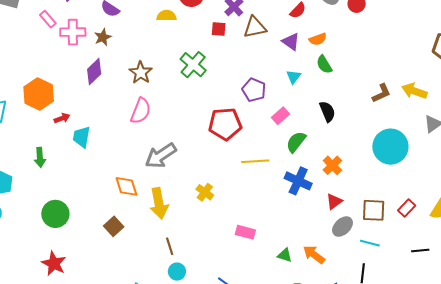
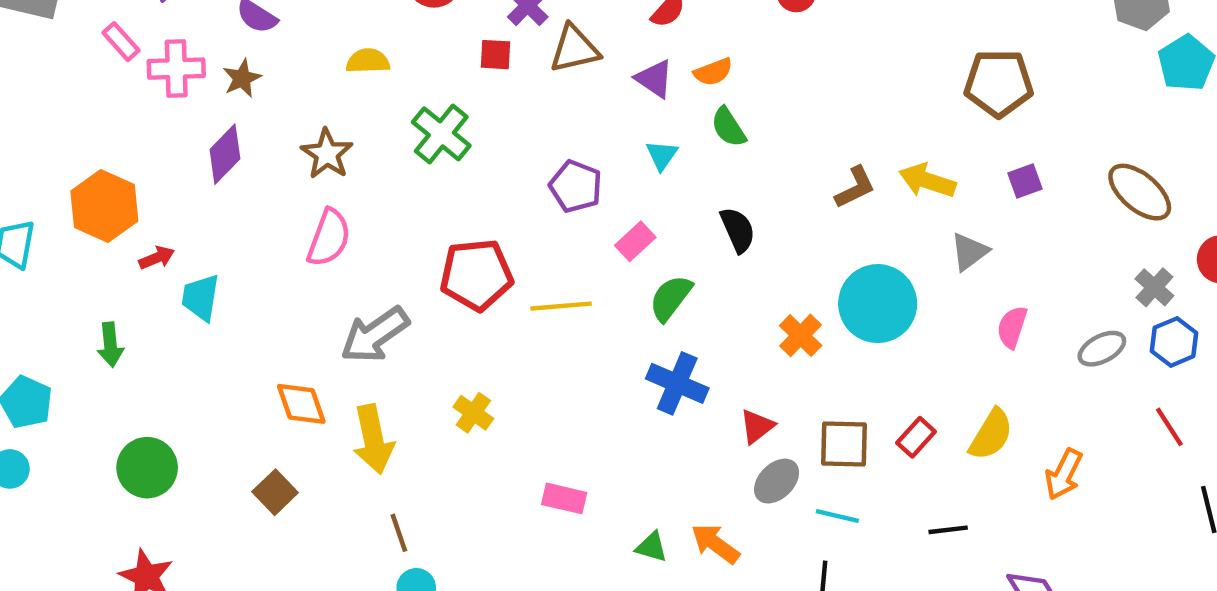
yellow semicircle: (166, 16) -> (368, 61), moved
red pentagon: (225, 124) -> (476, 275), moved
yellow line: (255, 161) -> (561, 306), moved
orange cross: (332, 165) -> (801, 335), moved

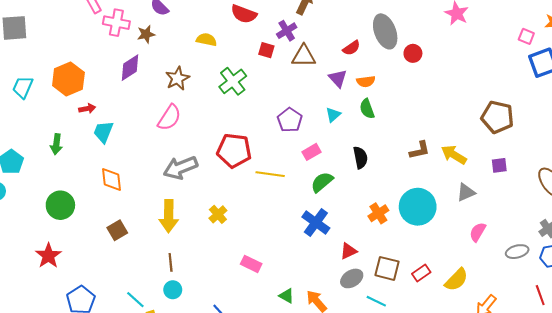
orange diamond: (301, 404) -> (111, 180), moved

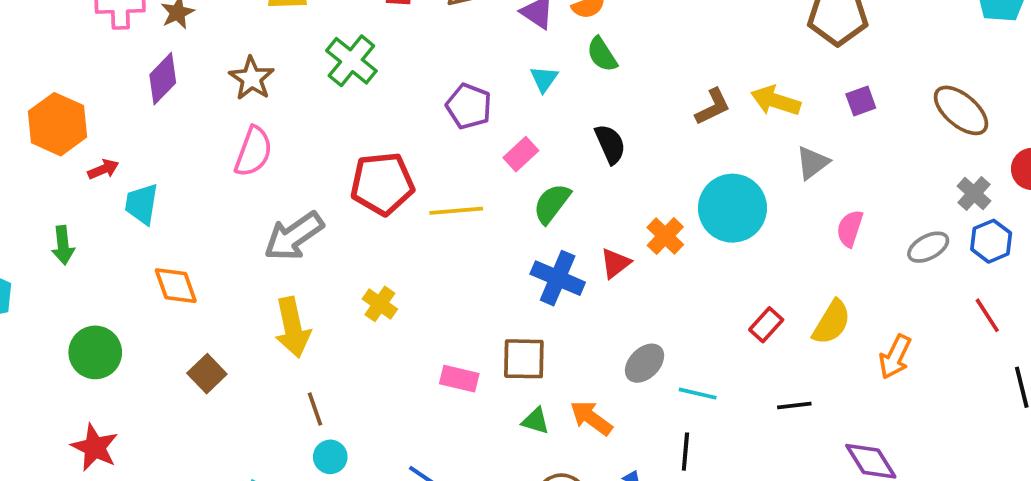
red triangle: (348, 251) -> (615, 263), moved
brown square: (387, 268) -> (524, 359), moved

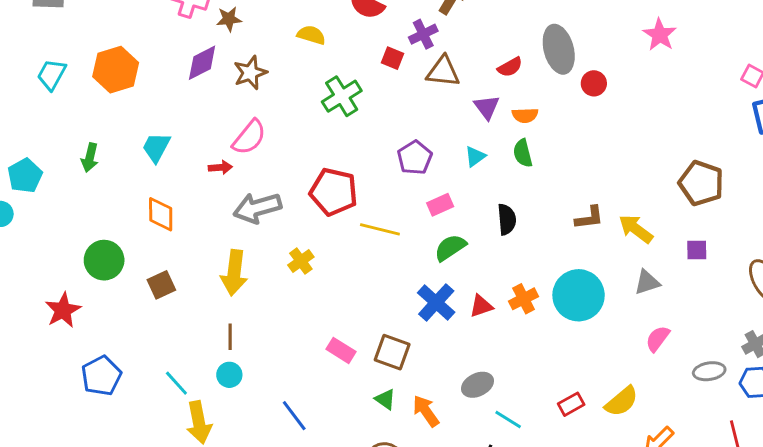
brown star: (252, 78) -> (250, 73), moved
red arrow: (103, 169) -> (220, 167), moved
yellow cross: (380, 304) -> (301, 261), moved
red rectangle: (766, 325) -> (571, 404), moved
green circle: (95, 352) -> (104, 260), moved

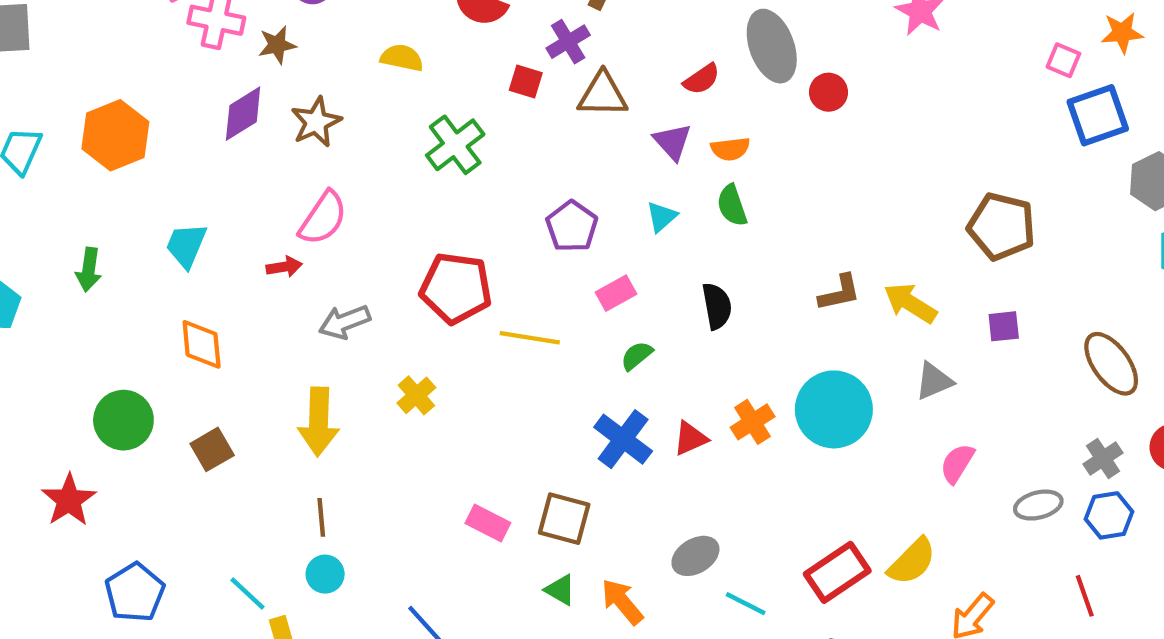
gray arrow: (257, 208) -> (345, 322), size x0.7
green semicircle: (450, 248) -> (637, 356), size x0.7
red rectangle: (571, 404) -> (837, 572), size x1.6

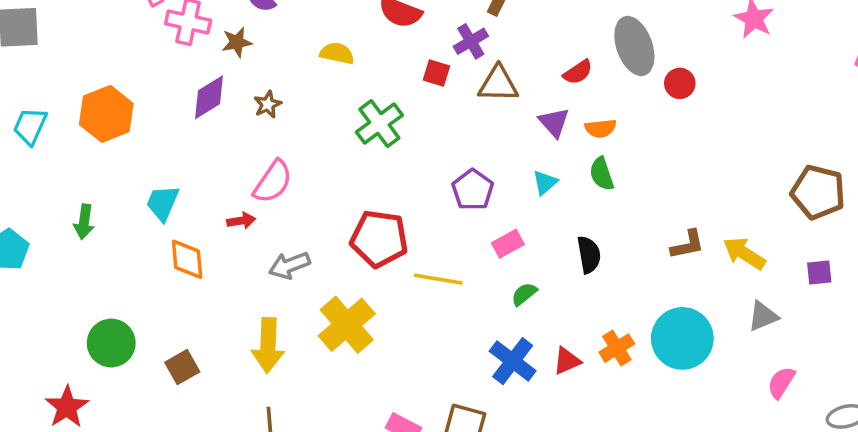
brown star: (316, 122) -> (268, 104), size x0.7
orange diamond: (202, 344) -> (187, 259), moved
yellow cross: (416, 395) -> (347, 325), size x1.8

